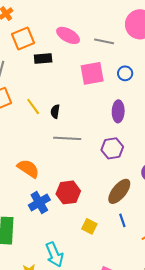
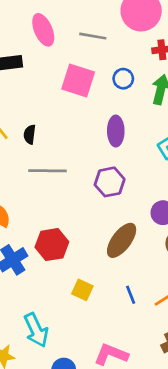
pink ellipse: (68, 35) -> (43, 30), turned 40
pink square: (92, 73) -> (78, 80), turned 30
blue line: (122, 220) -> (131, 295), moved

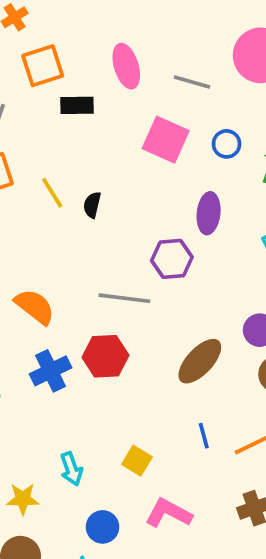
gray line: (48, 171) -> (124, 298), moved
purple hexagon: (110, 182) -> (172, 259), moved
yellow square: (82, 290) -> (137, 461), moved
cyan arrow: (36, 330) -> (71, 469), size x0.7

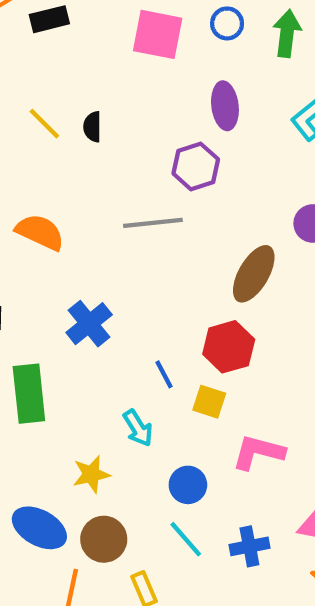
orange semicircle: (35, 307) -> (40, 232), moved
red hexagon: (105, 356) -> (229, 347), moved
blue line: (204, 436) -> (164, 374), moved

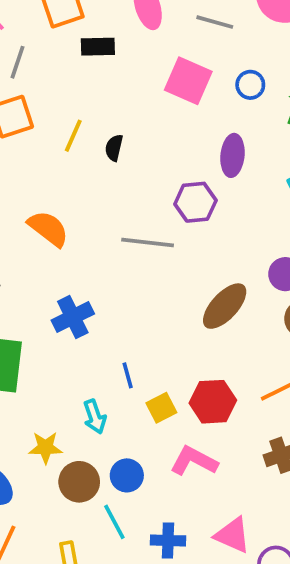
yellow line: (44, 124) -> (73, 136), turned 56
red hexagon: (229, 347) -> (213, 402), moved
yellow square: (209, 402) -> (161, 408), turned 32
brown circle: (104, 539) -> (79, 482), moved

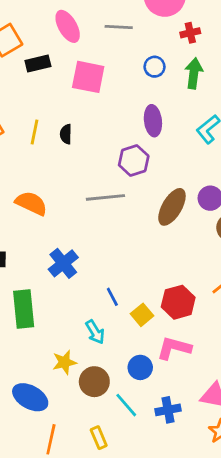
pink square: (188, 81) -> (88, 77), moved
brown ellipse: (225, 306) -> (172, 207), moved
blue circle: (127, 475) -> (140, 367), moved

